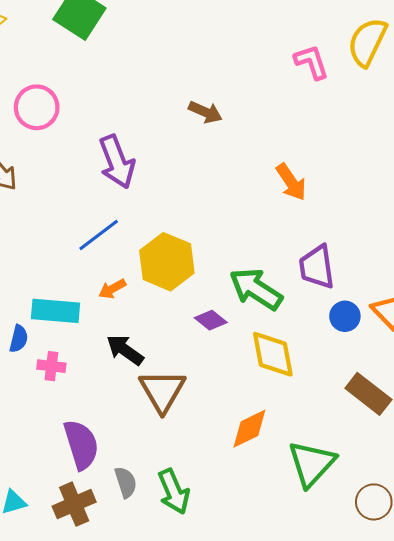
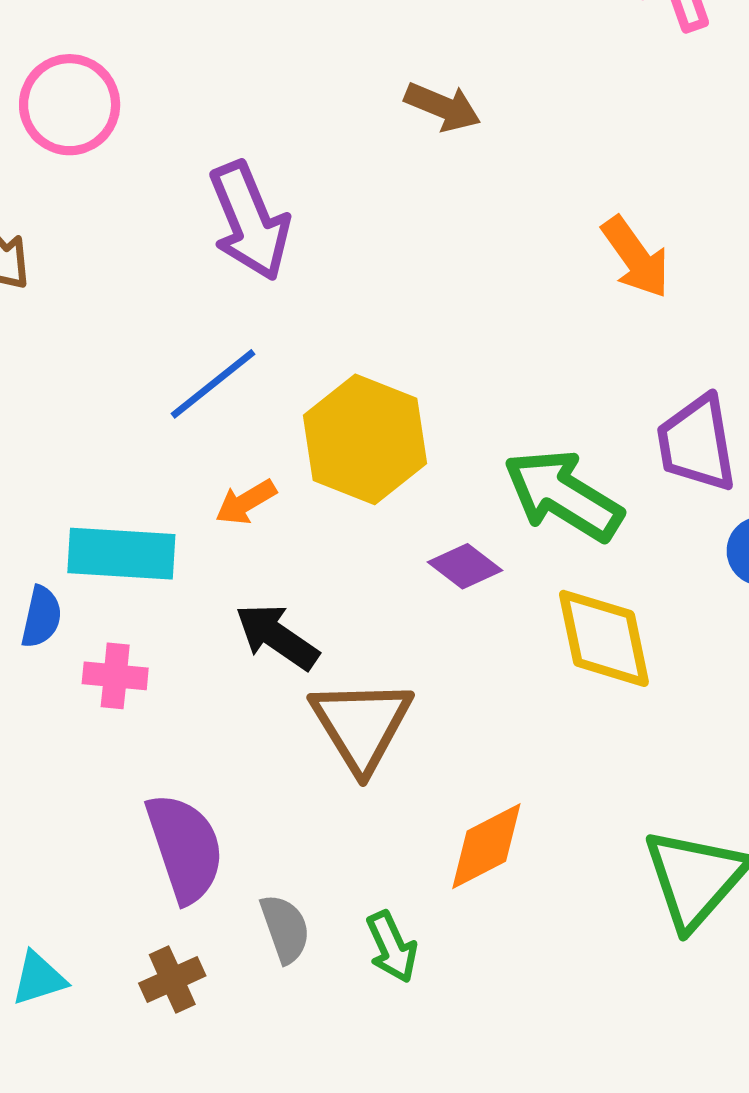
orange diamond: (249, 429) -> (486, 846), moved
green arrow: (174, 492) -> (392, 947), size x0.7
brown cross: (74, 504) -> (172, 980), size x0.7

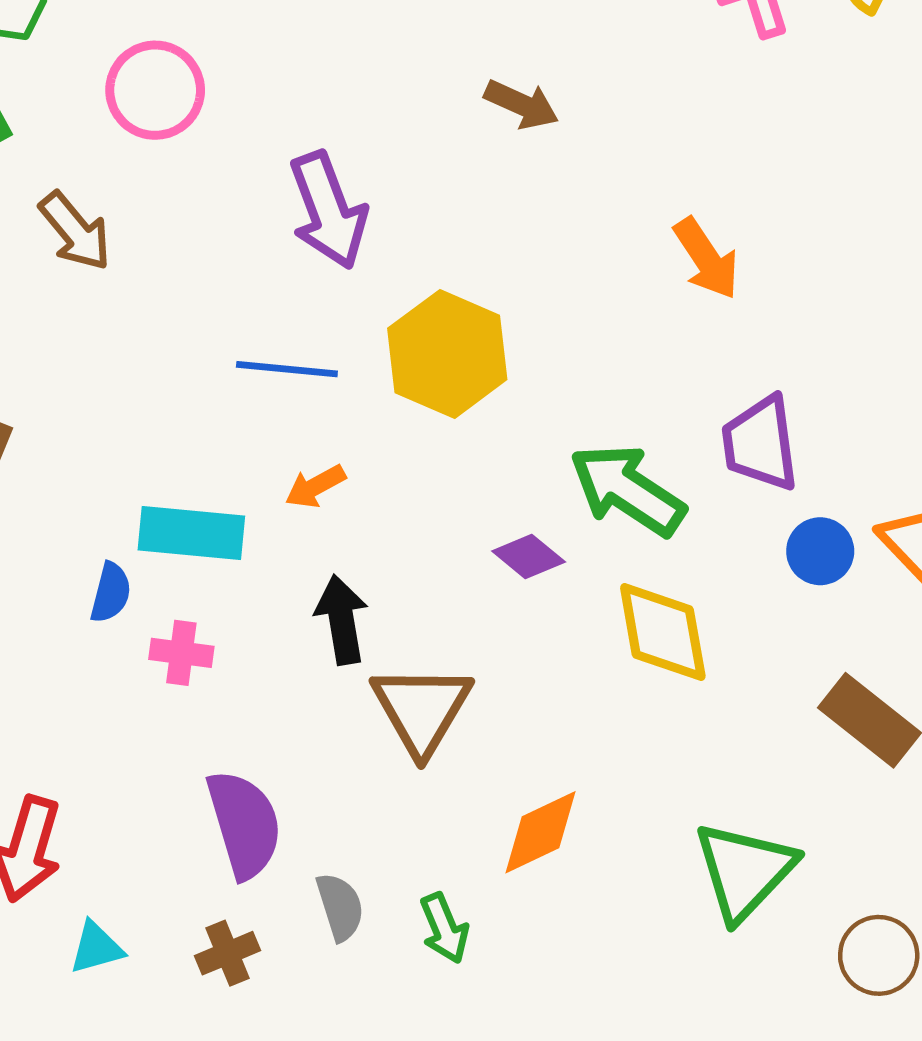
blue line: (213, 384) -> (287, 369), turned 42
yellow hexagon: (365, 439) -> (447, 354), moved
black arrow: (277, 637) -> (342, 620), turned 44

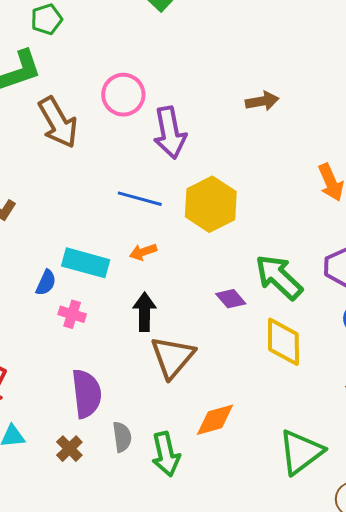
pink circle: (155, 90) -> (123, 95), moved
brown arrow: (522, 104) -> (262, 101), turned -44
brown arrow: (75, 231) -> (58, 122), size x1.4
green arrow: (444, 928) -> (166, 454), size x1.4
brown cross: (227, 953) -> (69, 449), turned -32

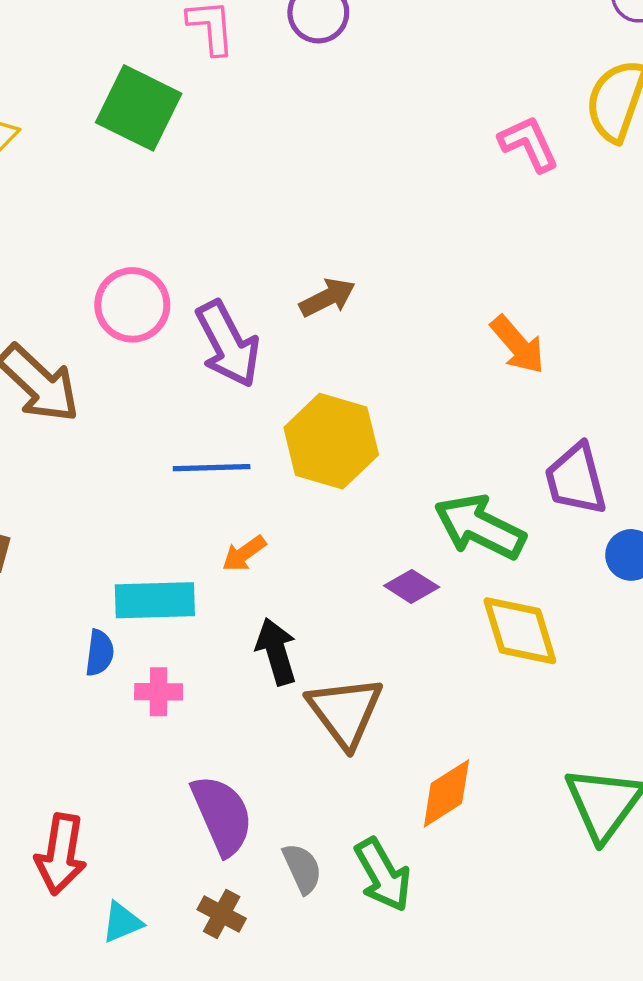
brown arrow: (262, 101) -> (327, 298), moved

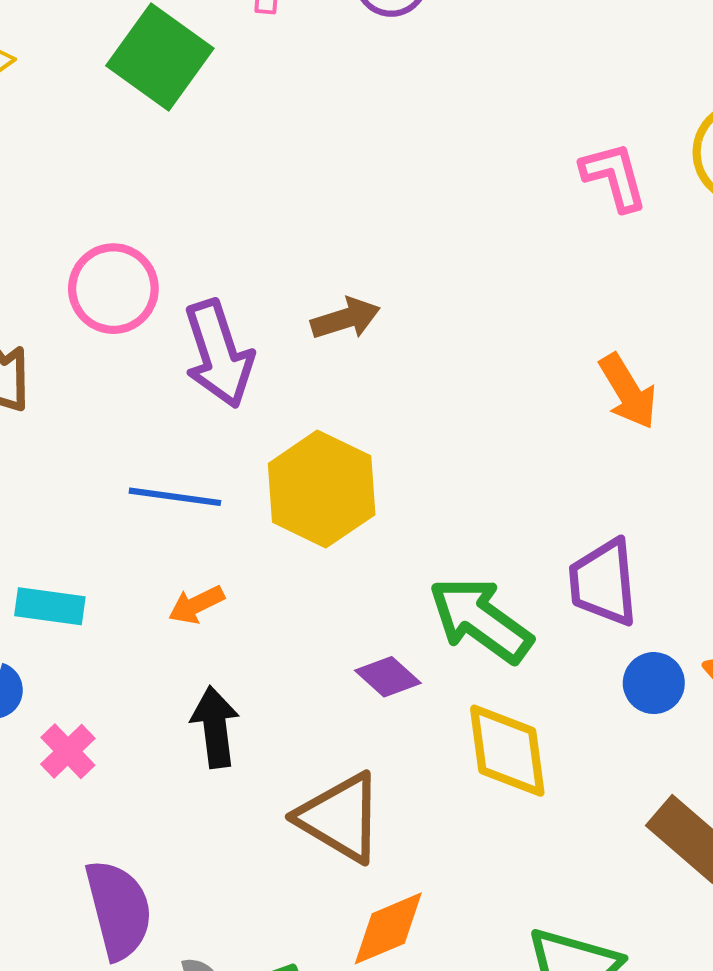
orange arrow: (518, 345) -> (628, 391), moved
cyan rectangle: (155, 600) -> (50, 606), moved, size x0.7
pink cross: (159, 692) -> (68, 751), turned 36
brown triangle: (345, 712) -> (340, 818), moved, turned -32

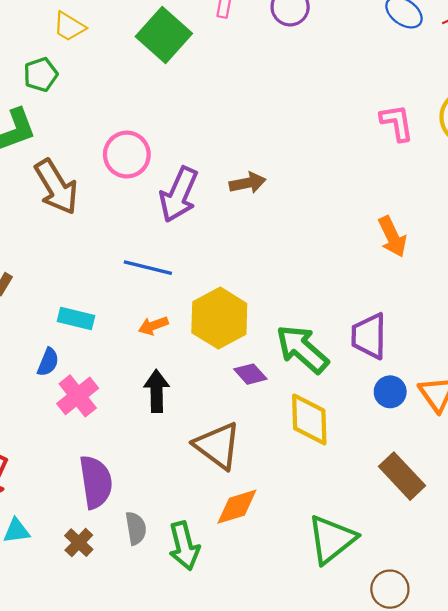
purple arrow: (219, 354) -> (179, 195), turned 36
yellow hexagon: (322, 489) -> (219, 318), moved
pink cross: (68, 751) -> (78, 396), size x1.4

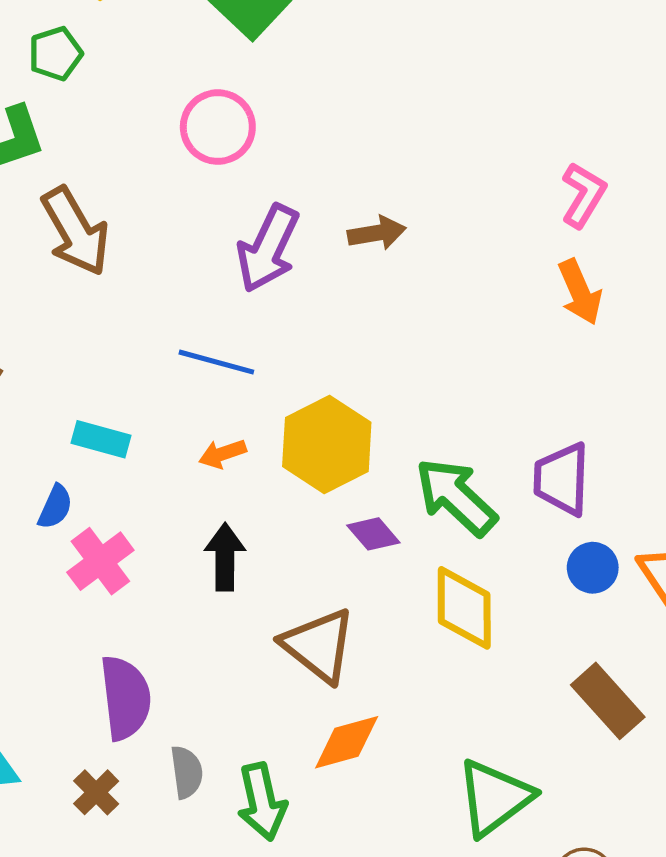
pink L-shape: (397, 123) -> (583, 195), moved, turned 39
pink circle: (127, 155) -> (218, 127), moved
orange arrow: (392, 237) -> (580, 292), moved

